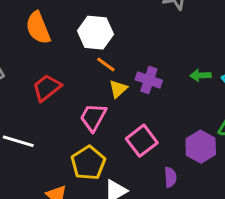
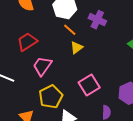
purple cross: (149, 80) -> (97, 20), moved
pink trapezoid: (93, 117) -> (42, 66), moved

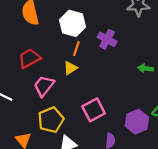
orange line: (70, 30) -> (76, 48), turned 64
yellow triangle: (77, 48) -> (70, 68), moved

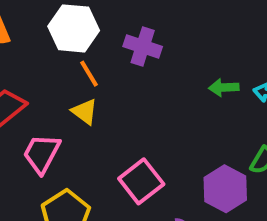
orange line: (76, 48) -> (89, 74), turned -40
yellow triangle: (70, 68) -> (85, 112), turned -40

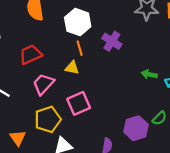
yellow triangle: (85, 112) -> (72, 68), turned -40
pink square: (141, 181) -> (79, 103), moved

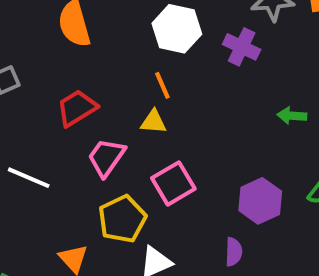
white hexagon: (78, 22) -> (177, 29), moved
purple cross: (112, 41) -> (242, 47), moved
purple hexagon: (136, 128) -> (260, 201), moved

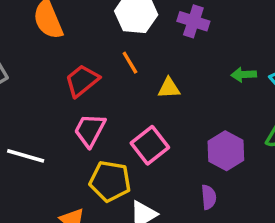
red trapezoid: (77, 108) -> (82, 81), moved
yellow triangle: (153, 122) -> (169, 88), moved
yellow pentagon: (122, 219) -> (110, 181), turned -30

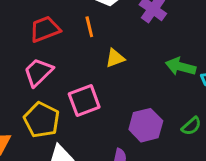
green arrow: (244, 75) -> (181, 67), size x1.4
yellow triangle: (169, 88) -> (115, 58), turned -35

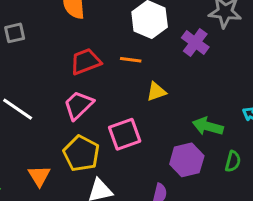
orange line: (89, 27) -> (131, 60), turned -70
green arrow: (181, 67) -> (208, 126), moved
green semicircle: (191, 126) -> (233, 161), turned -35

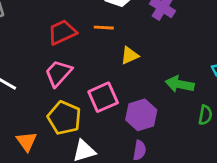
purple hexagon: (187, 160) -> (141, 115), moved

